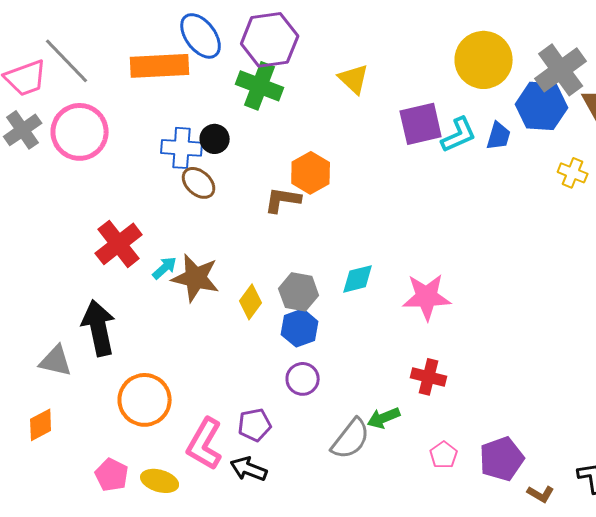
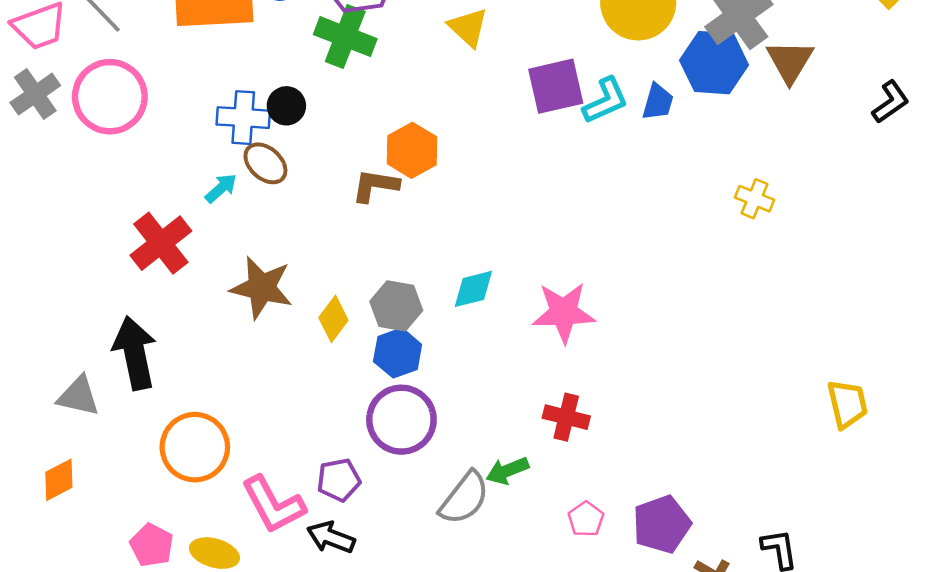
yellow cross: (573, 173) -> (755, 199), moved
cyan arrow: (165, 268) -> (221, 188), moved
purple circle: (303, 379) -> (401, 420), size x1.6
pink L-shape: (205, 444) -> (273, 505), turned -58

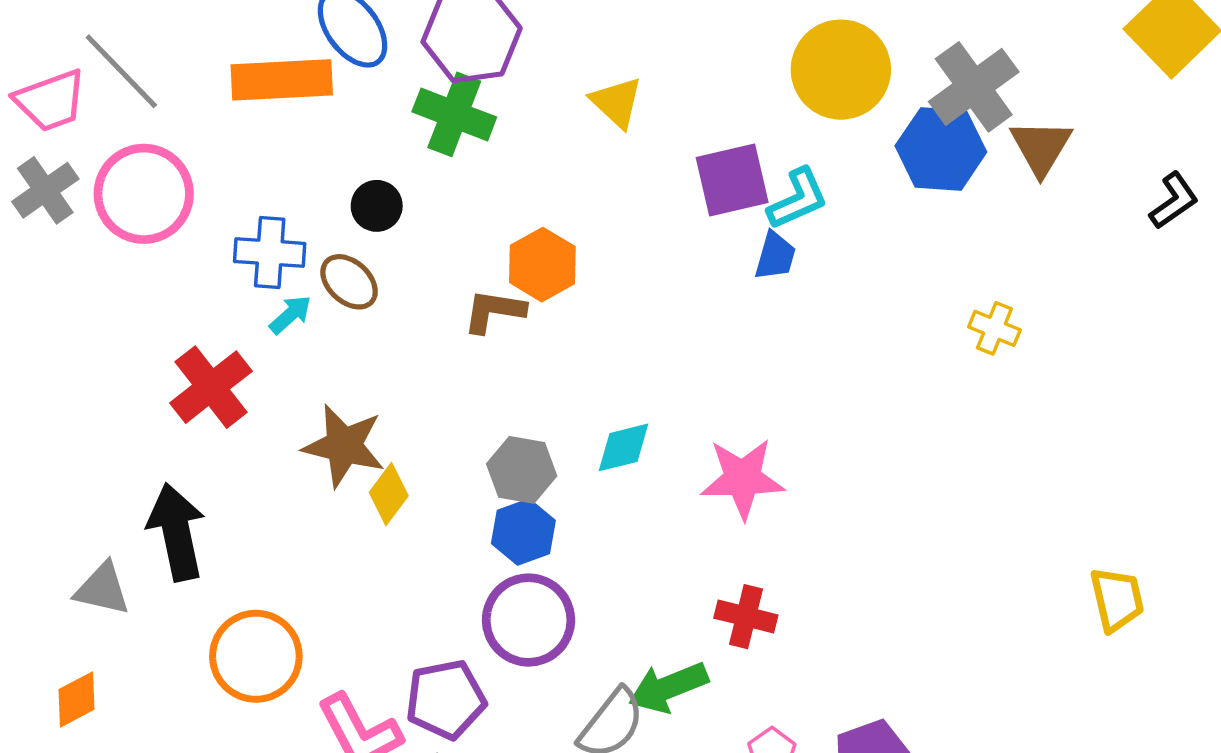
blue trapezoid: (658, 102) -> (775, 256), moved
blue cross: (243, 118) -> (270, 252), moved
yellow diamond: (333, 319) -> (389, 494), moved
green arrow: (507, 471) -> (668, 687), size x1.4
purple pentagon: (339, 480) -> (446, 699), size x1.4

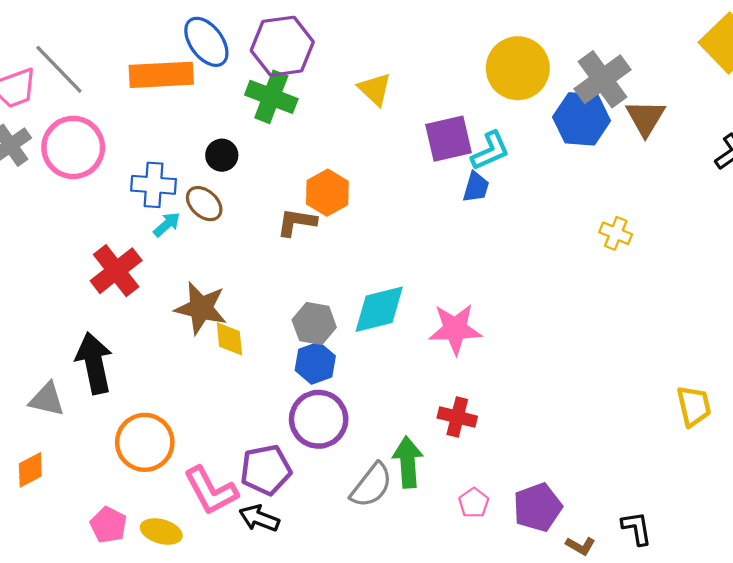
cyan diamond: (623, 447) -> (379, 309), size x1.5
yellow diamond: (389, 494) -> (229, 339), turned -42
green arrow: (668, 687) -> (408, 462), turned 108

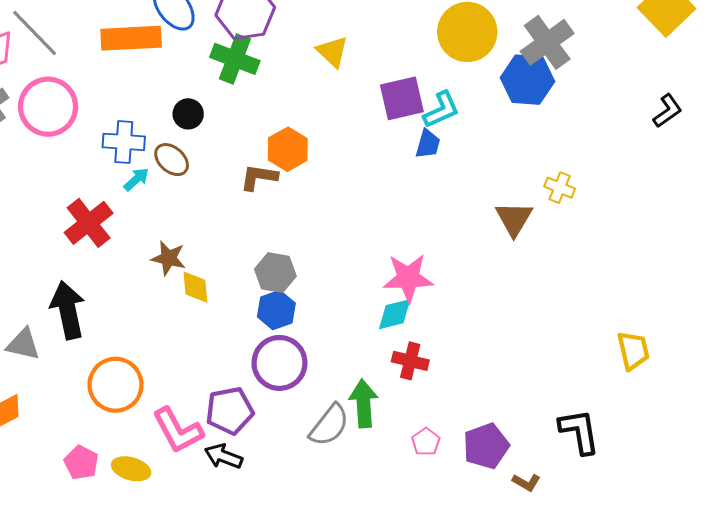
brown triangle: (645, 118) -> (514, 219), moved
brown star: (201, 308) -> (168, 258), size x0.7
cyan diamond: (379, 309) -> (395, 314), moved, size x0.7
black L-shape: (637, 528) -> (579, 431), moved, size x1.4

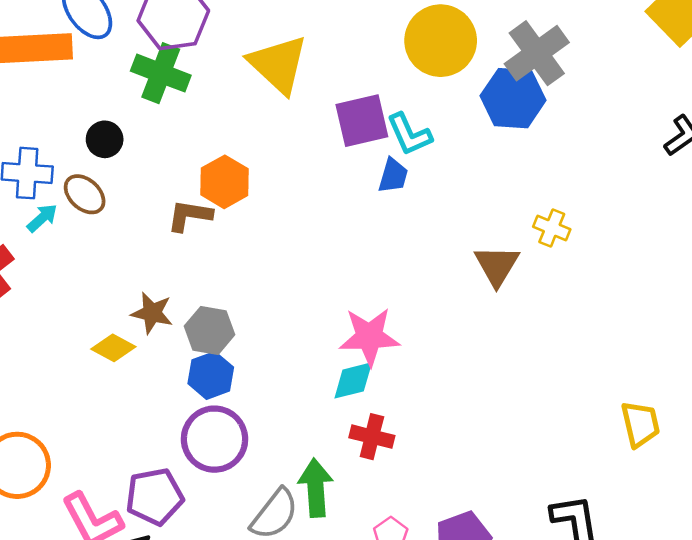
yellow triangle: (332, 52) -> (278, 64), size x1.6
cyan L-shape: (441, 110) -> (409, 134), turned 90
brown star: (168, 258) -> (152, 313), moved
yellow diamond: (195, 287) -> (113, 348), turned -56

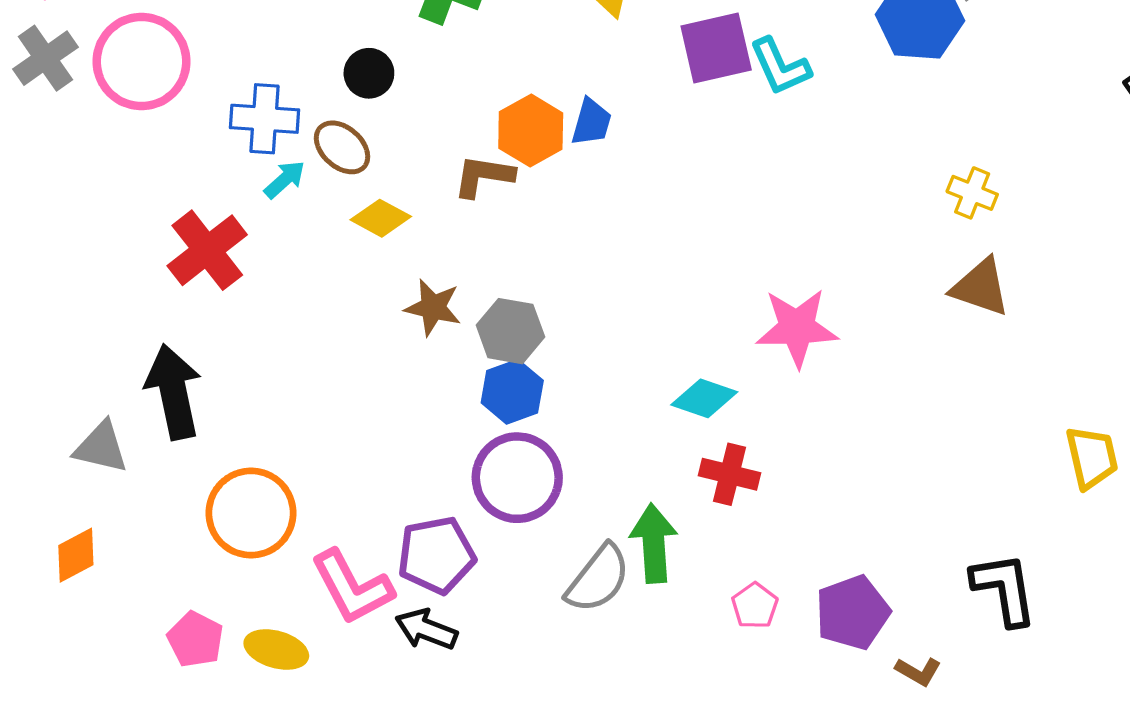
blue trapezoid: (393, 176) -> (591, 122), moved
brown triangle: (497, 265) -> (981, 287), moved, turned -42
pink star: (369, 337) -> (797, 328), moved
yellow diamond: (113, 348) -> (381, 218), moved
cyan diamond: (353, 380) -> (704, 398), turned 33

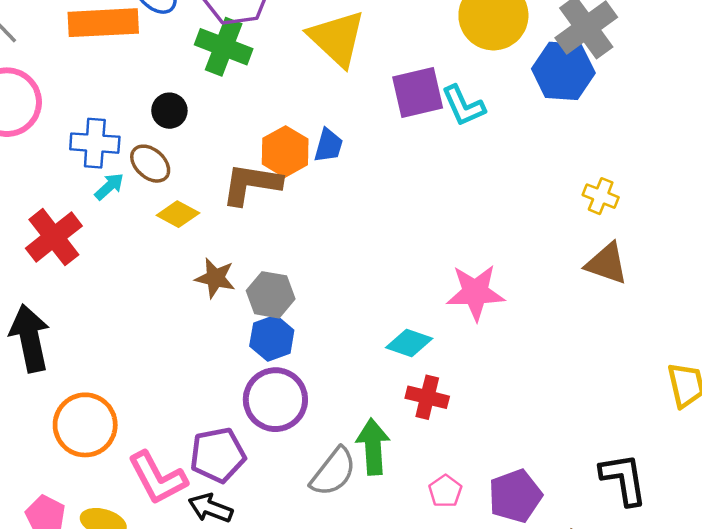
brown L-shape: (484, 176) -> (251, 184), size x1.4

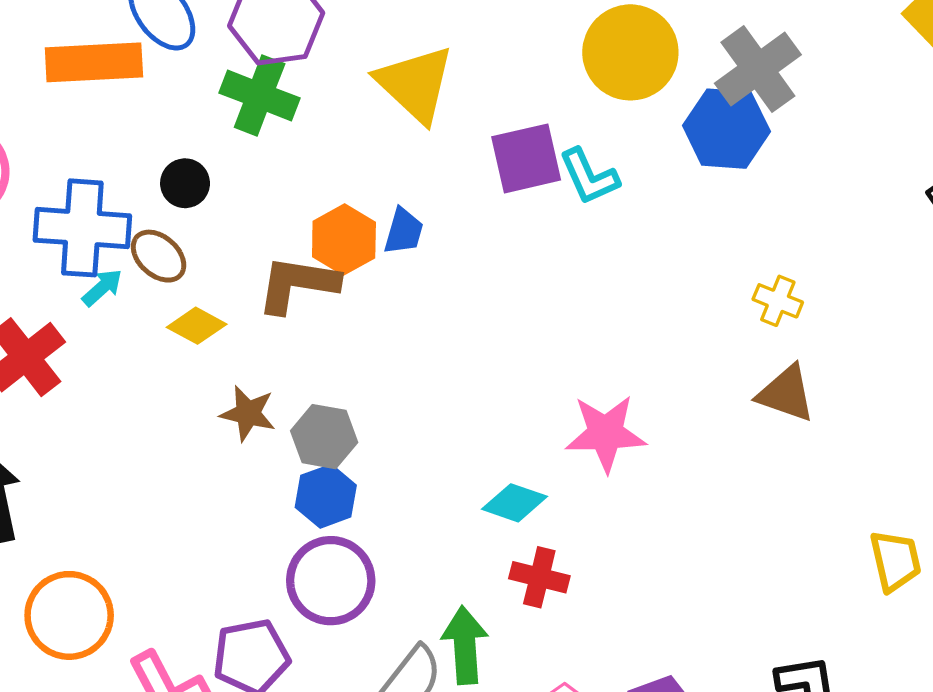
blue cross: (95, 143) -> (82, 228), size x1.4

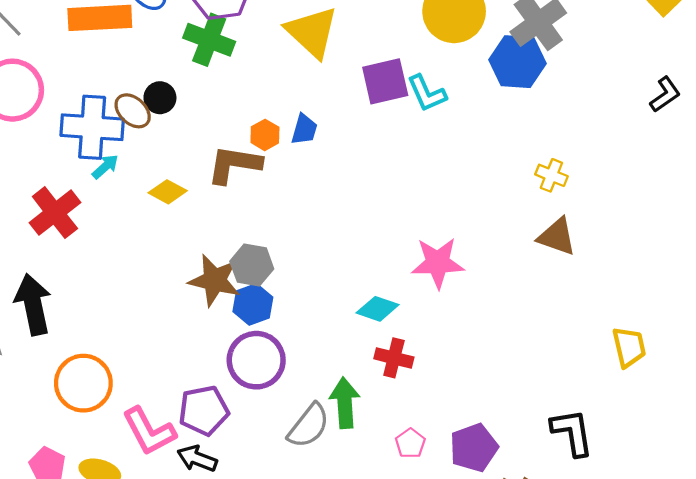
orange hexagon: (344, 240) -> (265, 135), size x0.7
brown ellipse: (159, 256) -> (133, 111), moved
brown star: (248, 413) -> (215, 280), moved, size x1.4

